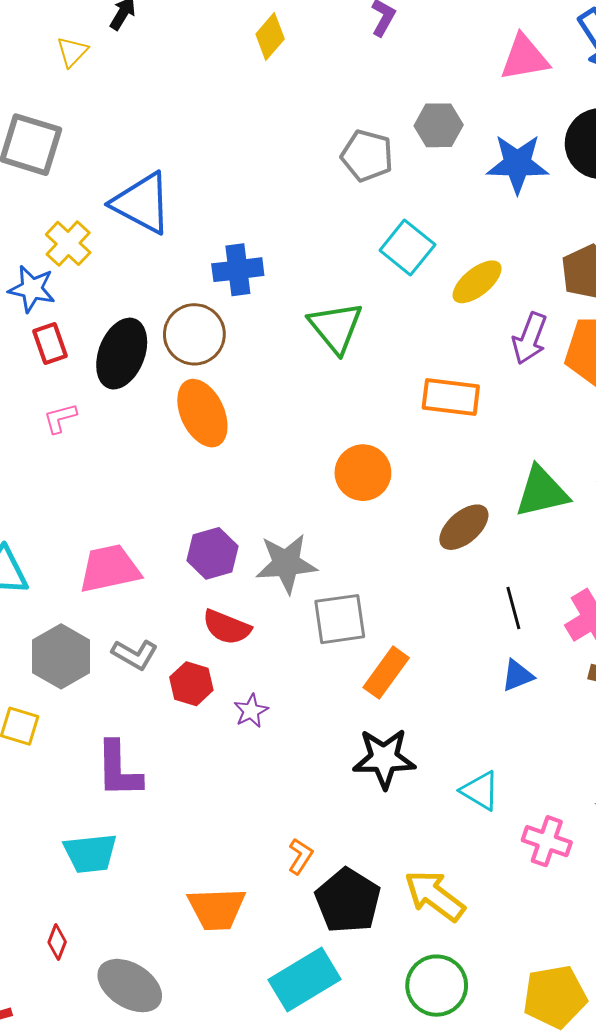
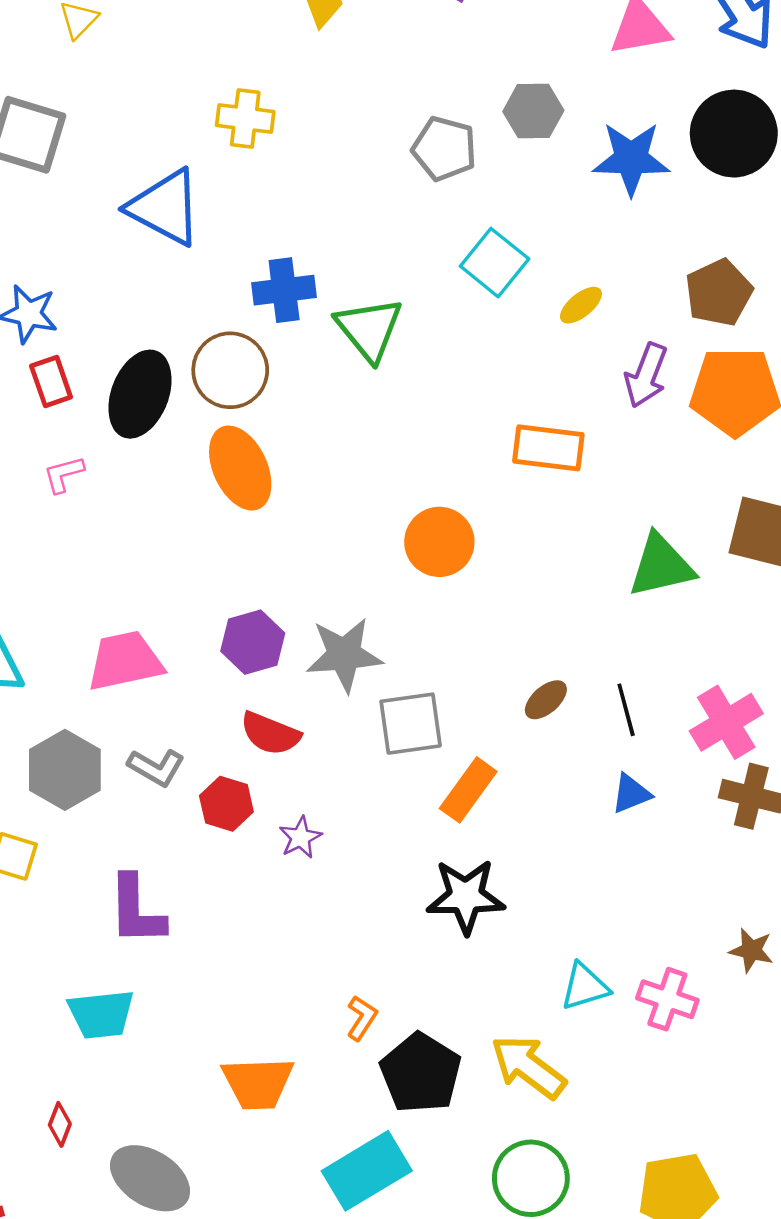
yellow cross: (68, 243) -> (245, 119), moved, turned -36
yellow ellipse: (477, 282) -> (581, 305), size x0.7
green triangle: (336, 327) -> (369, 329), moved
brown ellipse: (464, 527) -> (546, 700), moved, size x0.7
cyan triangle: (480, 791) -> (585, 987), moved, turned -48

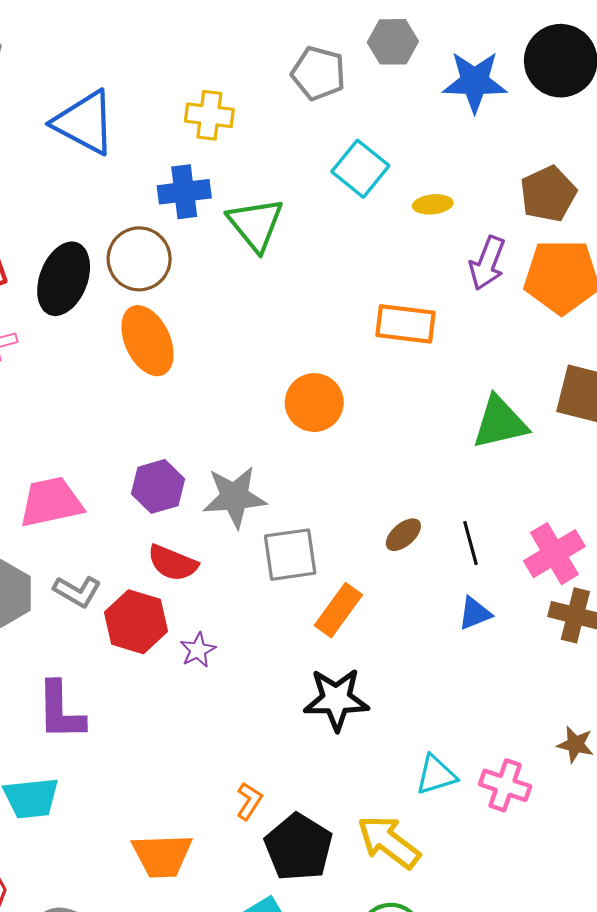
yellow cross: (245, 119) -> (209, 115), moved
yellow ellipse: (581, 305) -> (433, 204), turned 33
red hexagon: (226, 804) -> (136, 622), size x1.4

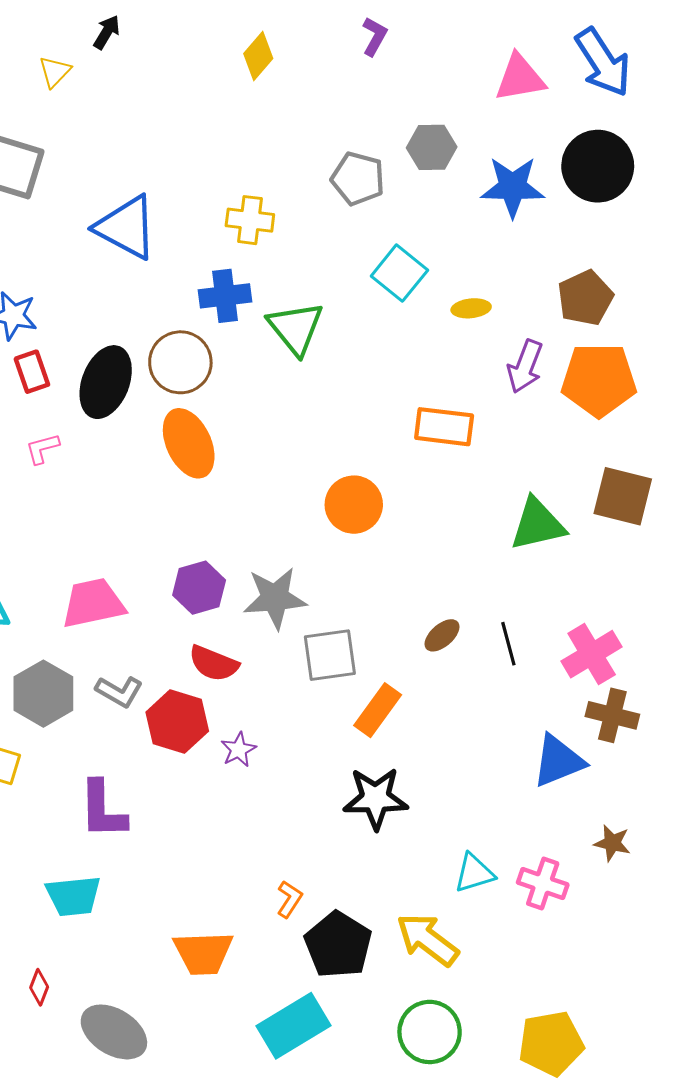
blue triangle: (475, 613) -> (558, 761), moved, size x1.6

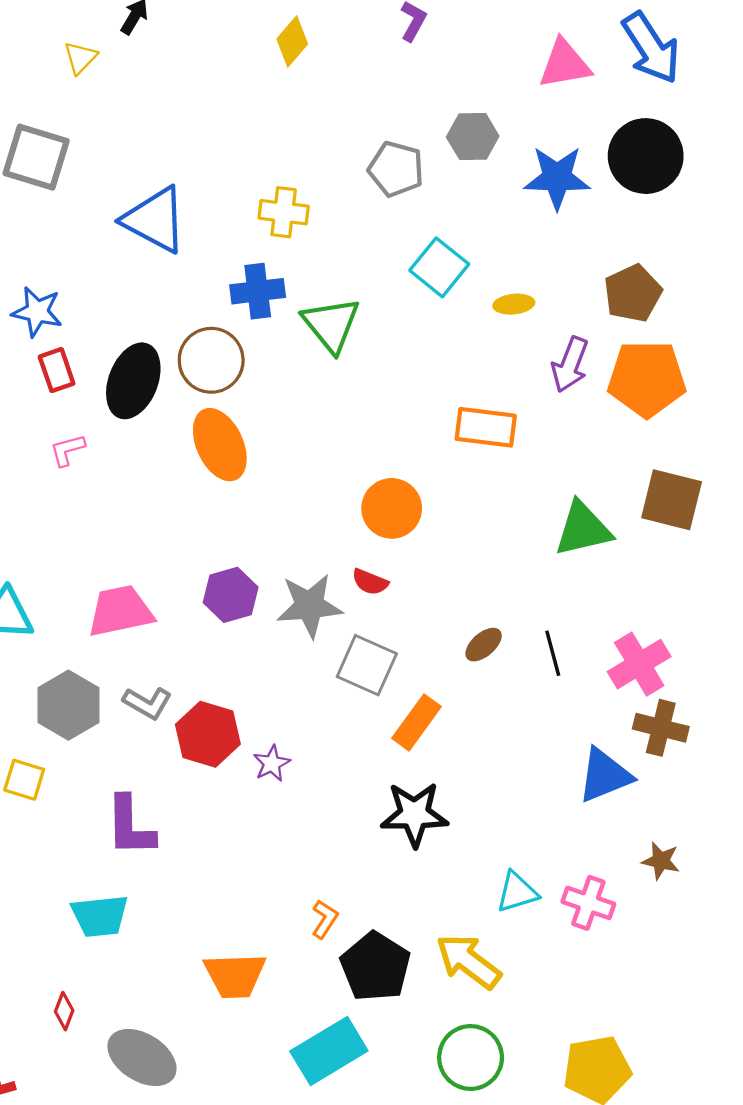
gray square: (330, 655) -> (367, 665), turned 32
red semicircle: (214, 663) -> (370, 582), moved, size x0.7

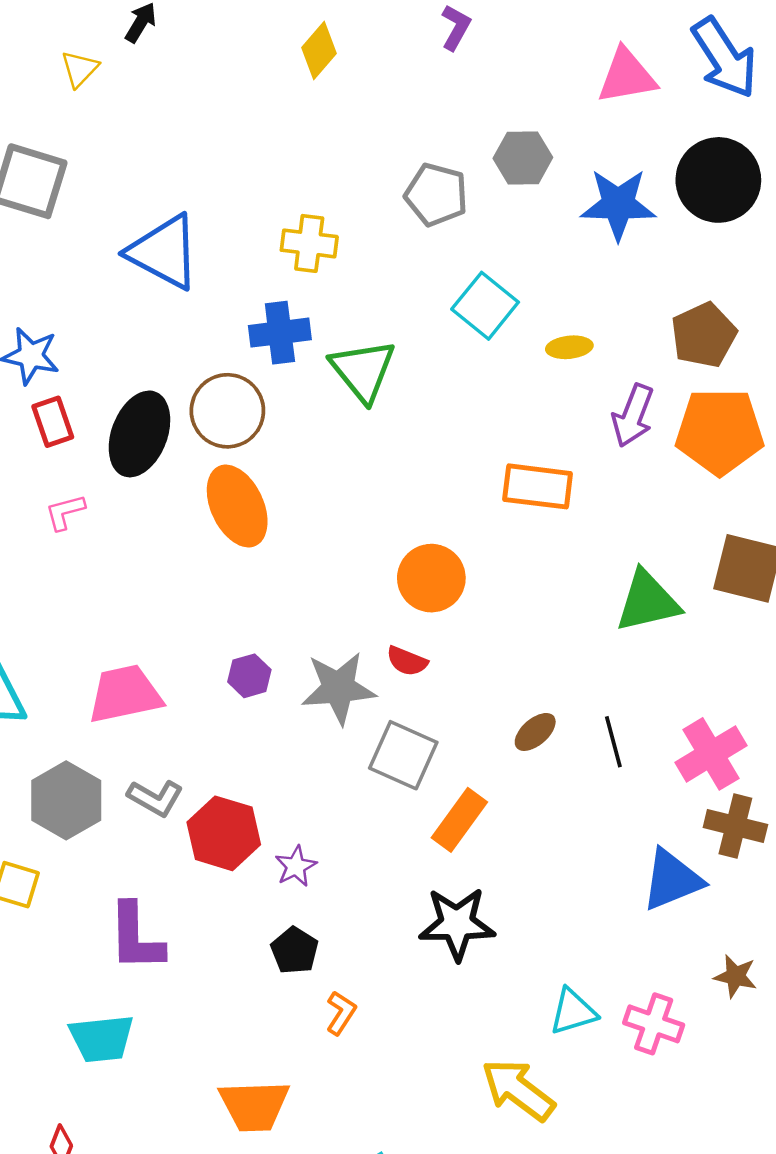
purple hexagon: (231, 595) -> (249, 676), size x0.7
orange L-shape: (325, 919) -> (341, 1013), moved
black pentagon: (375, 967) -> (295, 951), moved, size x0.6

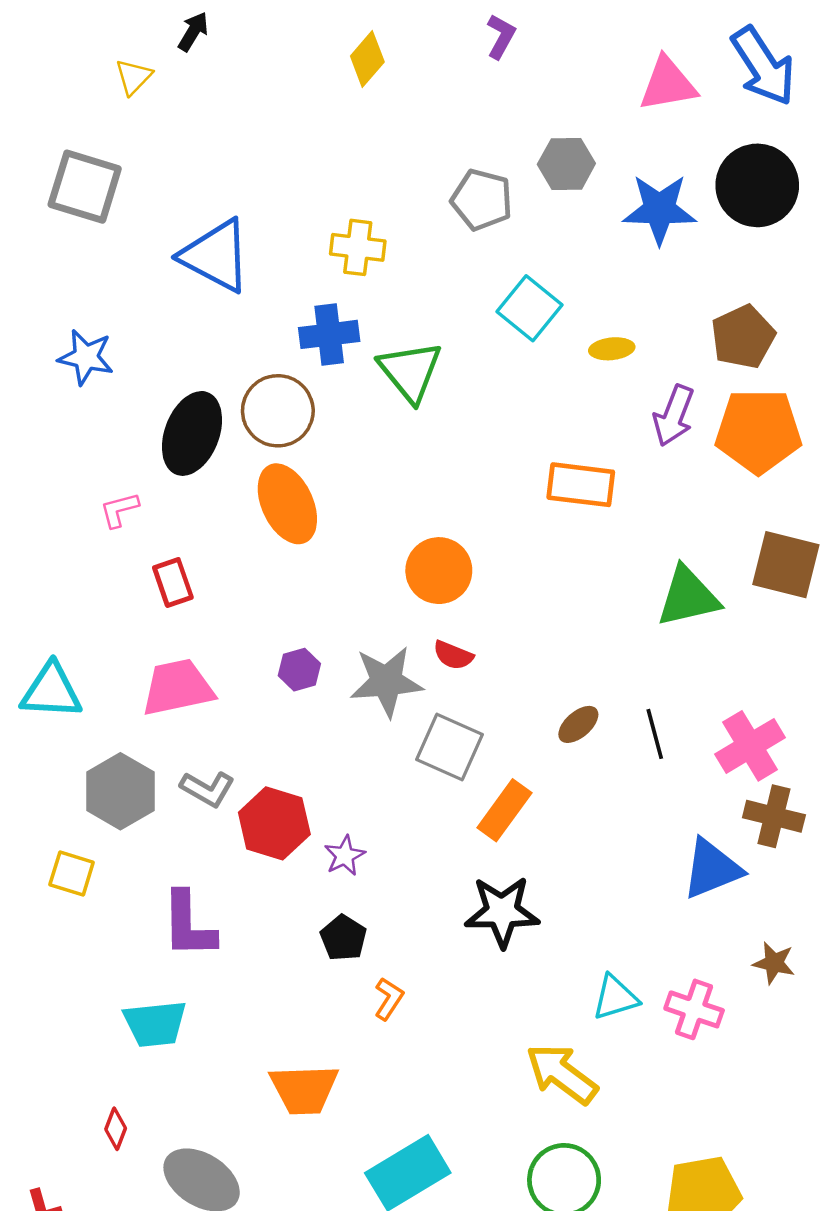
red rectangle: (53, 422) -> (173, 583), moved
orange circle: (431, 578) -> (439, 571), moved

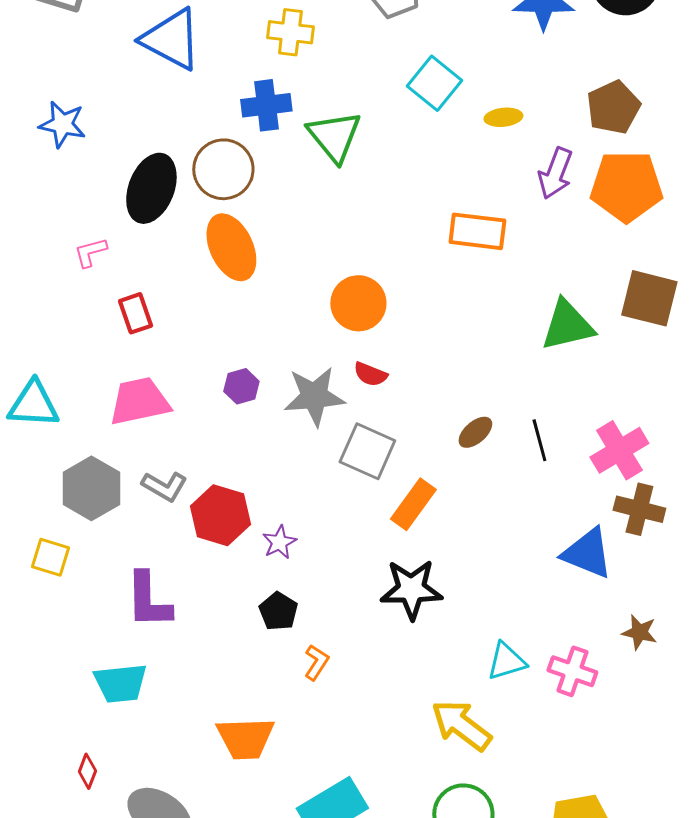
blue triangle: (712, 869) -> (587, 553), turned 44

